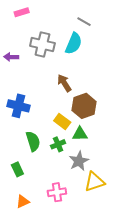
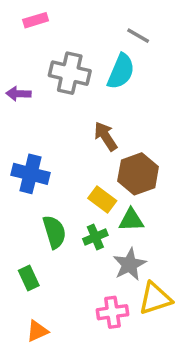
pink cross: (57, 192) -> (112, 312), moved

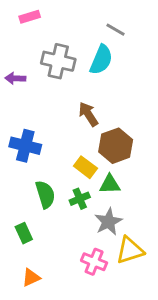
pink cross: (112, 312) -> (94, 262), turned 30

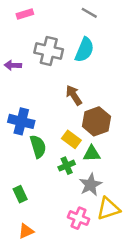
gray line: (116, 30) -> (89, 13), moved
green semicircle: (45, 194) -> (38, 146), moved

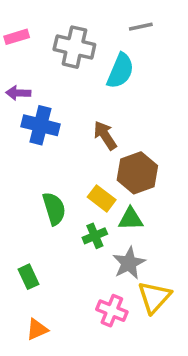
gray line: (89, 13) -> (141, 27), moved, turned -42
pink rectangle: (25, 14) -> (17, 37), moved
gray cross: (49, 51) -> (74, 47), moved
blue cross: (21, 121) -> (40, 125), moved
yellow triangle: (108, 209) -> (154, 297), turned -30

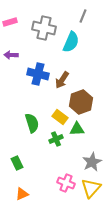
gray line: (141, 27) -> (83, 16), turned -56
blue cross: (40, 125) -> (38, 74), moved
brown arrow: (105, 135) -> (62, 80), turned -114
gray star: (129, 263) -> (92, 162), moved
yellow triangle: (154, 297) -> (91, 188), moved

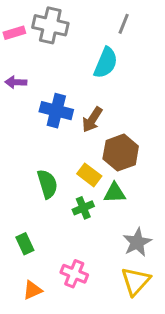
gray cross: (44, 28) -> (50, 25), moved
pink cross: (66, 183) -> (74, 274), moved

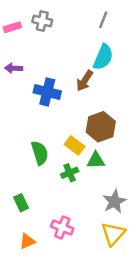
gray cross: (50, 25) -> (42, 21), size x0.7
cyan semicircle: (106, 63) -> (103, 57), moved
brown arrow: (92, 120) -> (85, 81), moved

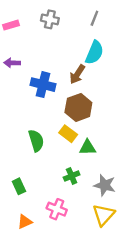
gray cross: (42, 21) -> (50, 19), moved
brown hexagon: (101, 127) -> (78, 107), moved
green cross: (70, 173) -> (72, 176), moved
gray star: (114, 201) -> (105, 185), turned -30

